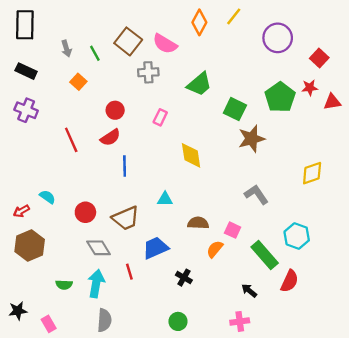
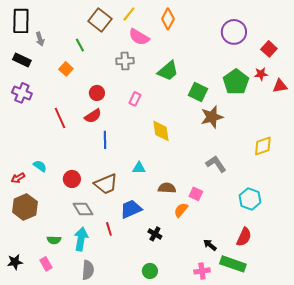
yellow line: (234, 16) -> (129, 14), moved
brown square: (128, 41) -> (100, 20), moved
gray arrow: (66, 49) -> (40, 39), moved
green rectangle: (265, 255) -> (233, 264), moved, turned -30
pink rectangle: (49, 324) -> (46, 264), moved

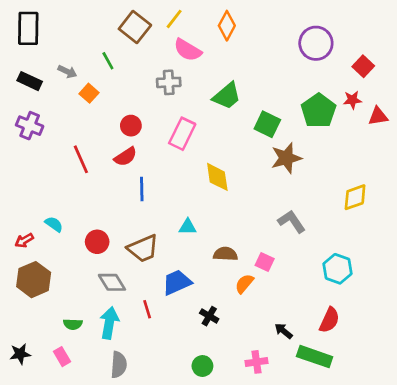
gray arrow: (40, 39) -> (67, 72), moved, turned -48
pink rectangle: (135, 99) -> (182, 134), size x1.6
pink cross: (202, 271) -> (256, 362), moved

